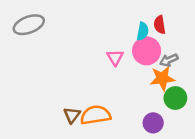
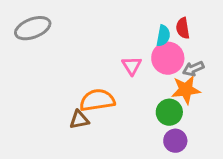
green circle: (175, 98) -> (169, 112), moved
brown triangle: (72, 115) -> (79, 120), moved, turned 42
orange semicircle: (96, 115) -> (97, 100), moved

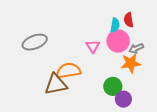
gray ellipse: (33, 28) -> (35, 42), moved
green circle: (169, 112) -> (113, 86), moved
brown triangle: (79, 120) -> (56, 84), size x1.6

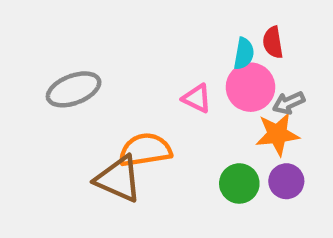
pink triangle: (93, 46) -> (197, 98), turned -32
brown triangle: (56, 84) -> (118, 179), turned 35
purple circle: (123, 99) -> (286, 181), moved

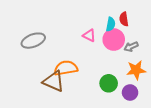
pink triangle: (197, 98) -> (89, 35), moved
orange star: (277, 134) -> (136, 70), moved
purple circle: (286, 181) -> (130, 92), moved

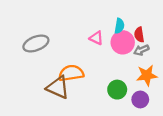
red semicircle: (124, 19) -> (139, 35), moved

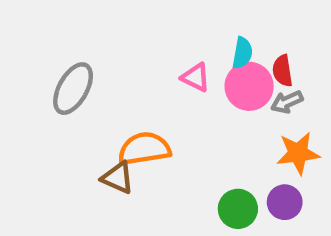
gray ellipse: (36, 43) -> (73, 89), turned -40
brown triangle: (58, 87) -> (118, 178), size x0.7
green circle: (117, 90) -> (238, 209), moved

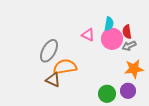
gray ellipse: (73, 89) -> (49, 51), moved

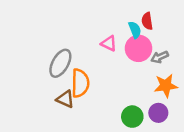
cyan semicircle: (109, 24) -> (135, 30), turned -32
red semicircle: (127, 32) -> (147, 21), moved
orange semicircle: (65, 67) -> (80, 83), turned 100

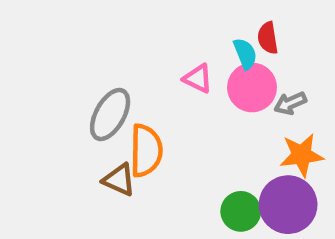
purple circle: (158, 113) -> (288, 205), size x1.6

